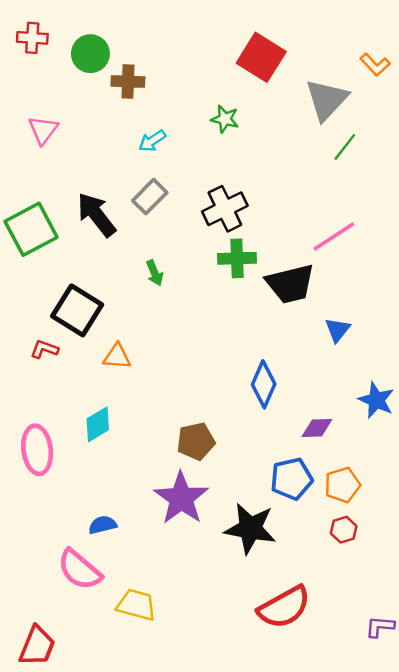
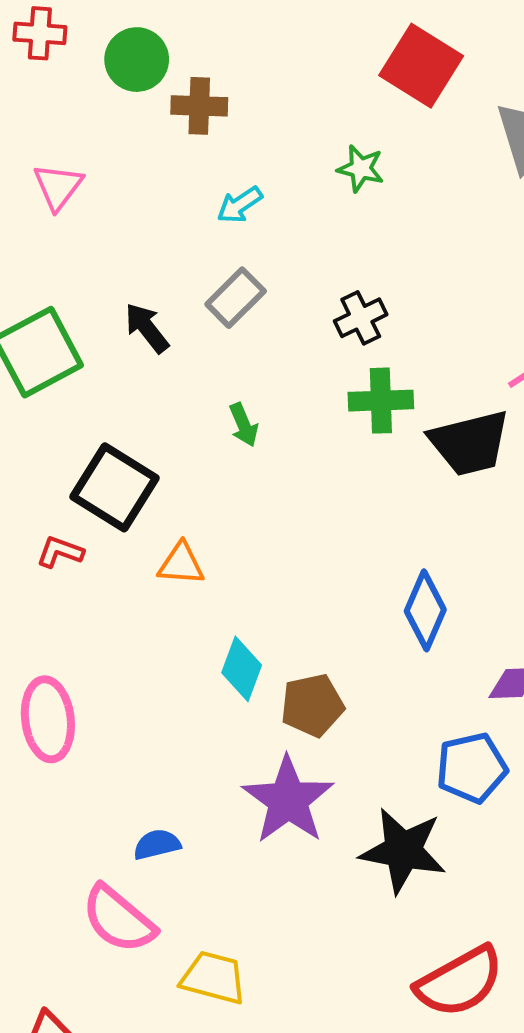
black cross: (225, 209) -> (361, 318), size x0.7
black arrow: (96, 215) -> (147, 328), size x0.7
cyan diamond: (98, 424) -> (242, 669), moved, turned -39

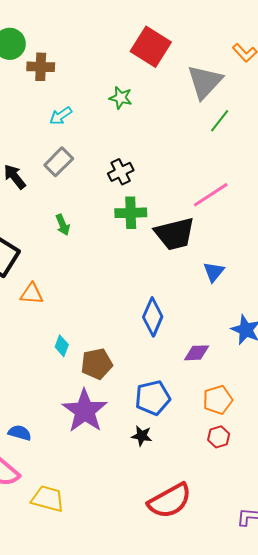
cyan diamond: (242, 669) -> (62, 346), size x0.7
blue pentagon: (472, 768) -> (153, 398), moved
blue semicircle: (157, 844) -> (20, 433), turned 30
black star: (403, 851) -> (142, 436), size x0.5

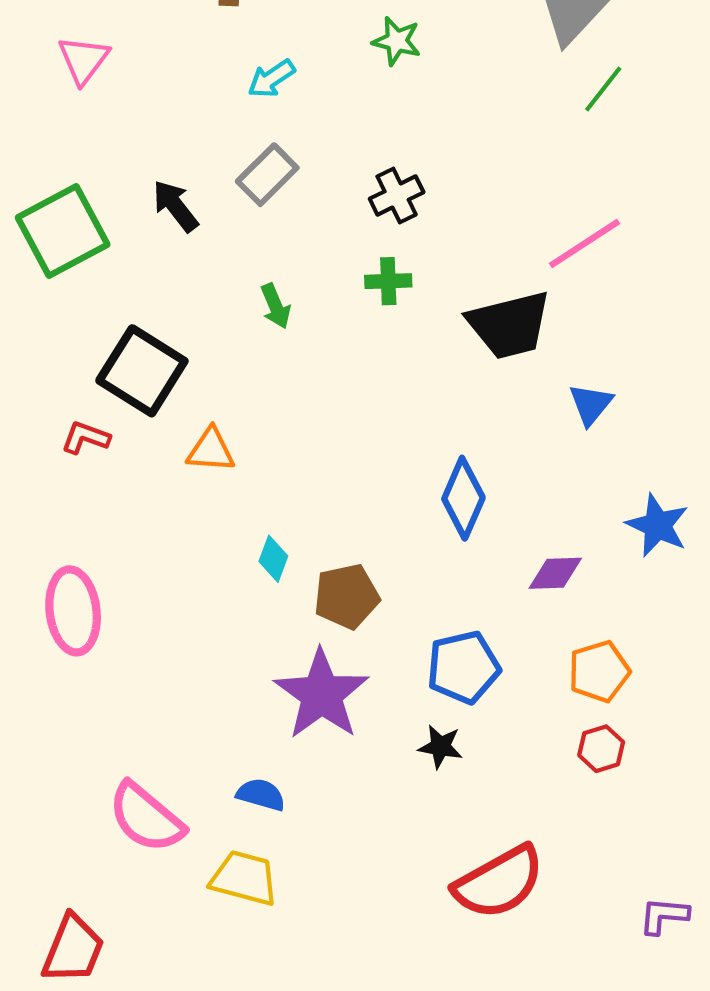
green cross: (131, 213) -> (388, 281), moved, size x0.7
blue semicircle: (20, 433) -> (261, 795), moved

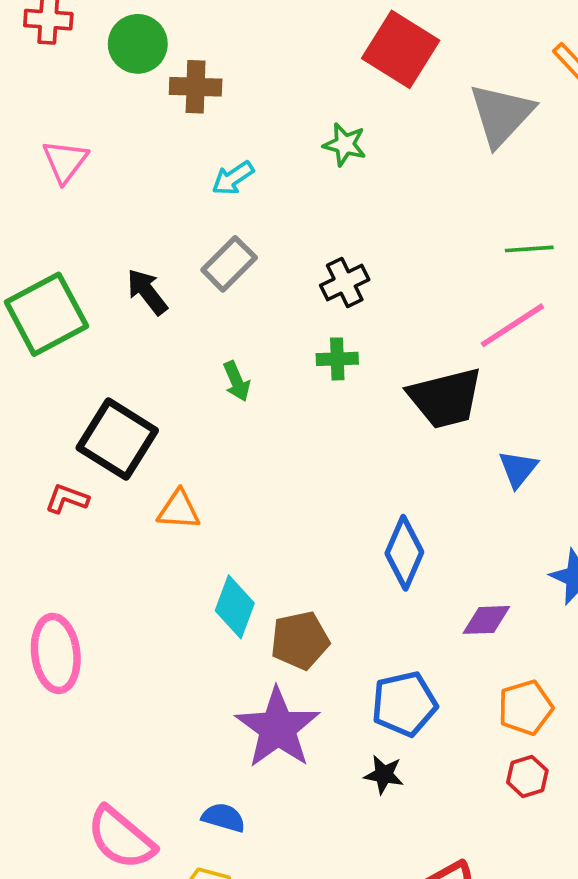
green line: (603, 89) -> (529, 249), moved, turned 48
cyan diamond: (273, 559) -> (235, 607), size x1.5

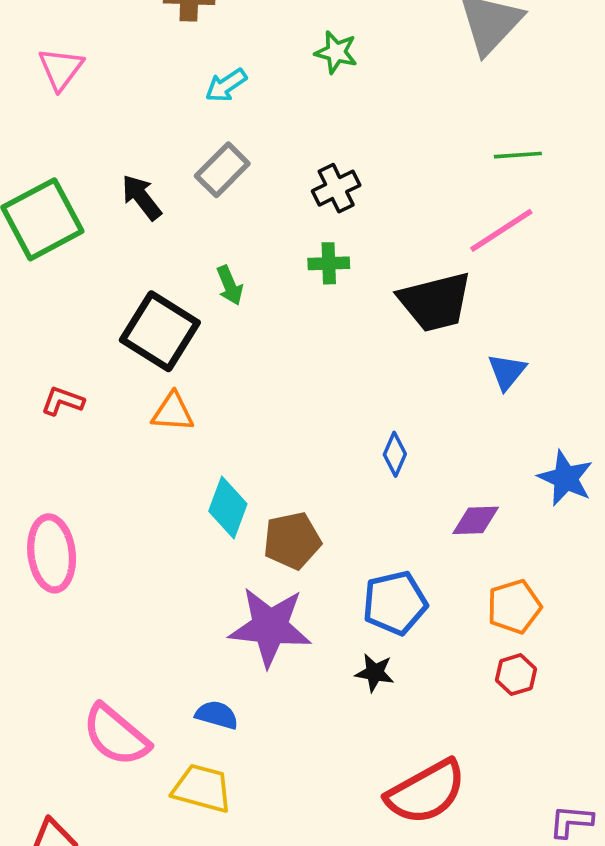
black square: (117, 439) -> (160, 331), moved
blue diamond: (404, 553) -> (395, 454), size x0.6
purple star: (278, 728) -> (270, 627), turned -30

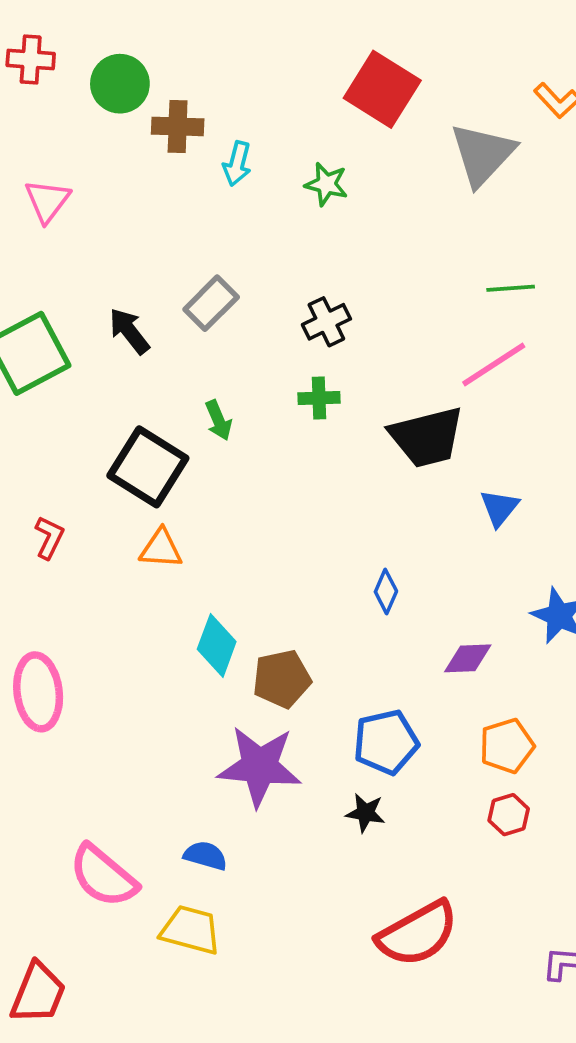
cyan arrow: (226, 85) -> (237, 164), moved, turned -42
red L-shape: (63, 401) -> (49, 538), turned 96

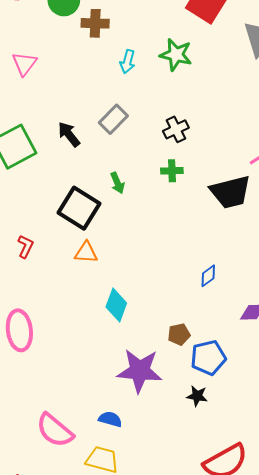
cyan arrow: (237, 164) -> (127, 62), moved
green star: (326, 184) -> (176, 55), size x1.4
blue diamond: (386, 591) -> (208, 276), turned 30
brown pentagon: (282, 679) -> (179, 334), moved, size x0.7

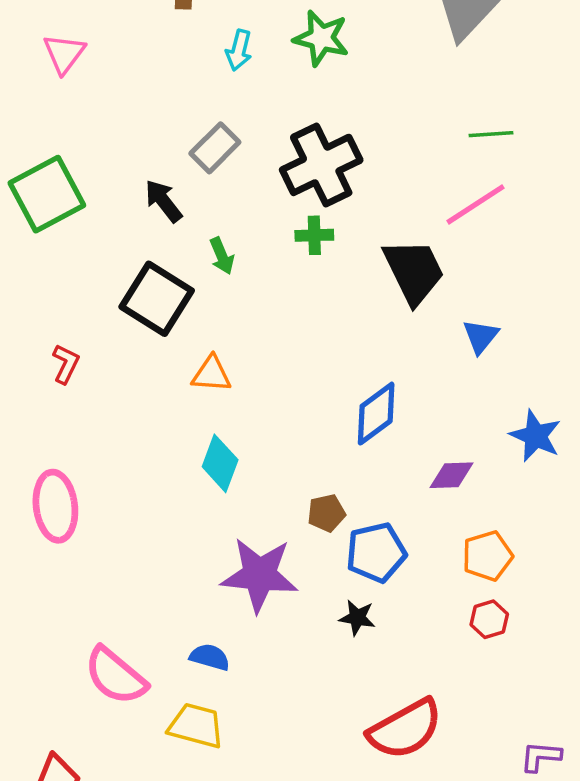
black cross: (176, 129) -> (321, 165), size x1.8
black arrow: (69, 134) -> (163, 201), moved
black trapezoid: (230, 192) -> (414, 271), turned -102
orange triangle: (86, 253) -> (211, 374), moved
blue diamond: (208, 276) -> (376, 414), size x1.6

